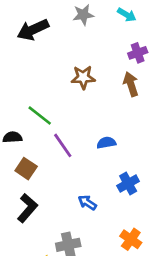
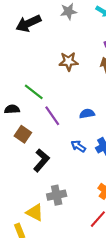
blue arrow: (87, 203) -> (78, 146), moved
black L-shape: (27, 208) -> (41, 160), moved

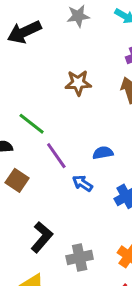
blue arrow: (78, 146) -> (82, 183), moved
black L-shape: (41, 160) -> (42, 237), moved
gray cross: (57, 195) -> (80, 257), moved

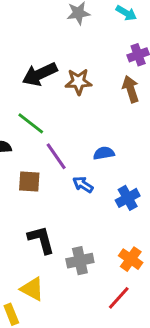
black arrow: (24, 32) -> (40, 74), moved
brown square: (17, 180) -> (29, 182), moved, turned -30
black L-shape: (42, 237) -> (41, 240), turned -56

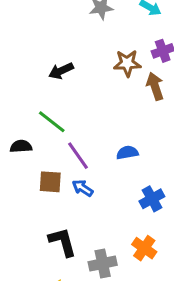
black arrow: (40, 74) -> (61, 71), size x0.7
brown star: (78, 82) -> (127, 63), moved
blue arrow: (83, 185) -> (83, 188), moved
orange cross: (131, 259) -> (144, 248), moved

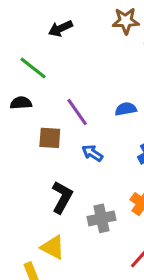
green line: (52, 122) -> (33, 68), moved
blue arrow: (83, 188) -> (92, 153), moved
black L-shape: (63, 242) -> (62, 197), turned 44

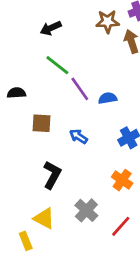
green line: (33, 68) -> (57, 65), moved
purple line: (77, 112) -> (80, 89), moved
gray cross: (101, 218) -> (86, 210), moved, turned -35

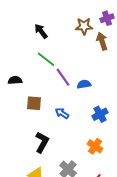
black arrow: (51, 28) -> (41, 31), turned 77

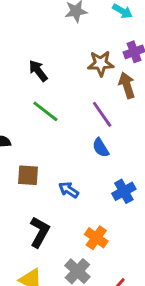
purple line: (63, 77) -> (102, 114), moved
blue semicircle: (84, 84) -> (101, 148), turned -112
orange cross: (95, 146) -> (96, 238), moved

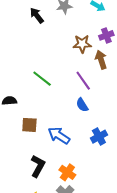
black arrow: (38, 71) -> (37, 15), moved
blue arrow: (69, 190) -> (59, 135), size x1.5
orange cross: (96, 238) -> (67, 172), moved

